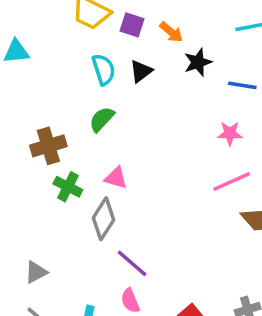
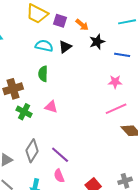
cyan semicircle: (104, 69) -> (44, 46), turned -60
green semicircle: (102, 119) -> (43, 74), turned -42
gray diamond: (104, 219) -> (32, 151), moved

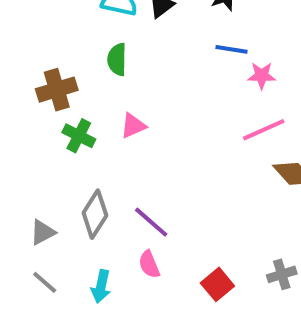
blue line: (122, 55) -> (232, 49), moved
pink triangle: (51, 107) -> (133, 126), turned -40

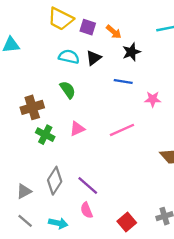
blue line: (232, 49) -> (123, 81), moved
green semicircle: (117, 59) -> (68, 90), turned 144
pink line: (264, 130) -> (122, 130), moved
cyan arrow: (101, 286) -> (58, 223), turned -90

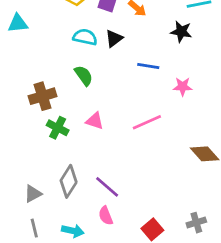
black star: (131, 52) -> (181, 32), moved, turned 30
pink triangle: (77, 129) -> (95, 121), turned 42
gray line: (25, 221) -> (34, 228), turned 35

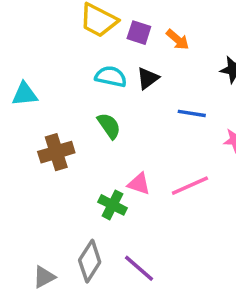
cyan triangle: (18, 23) -> (25, 94), moved
pink triangle: (95, 121) -> (139, 184), moved
green cross: (58, 128) -> (113, 205), moved

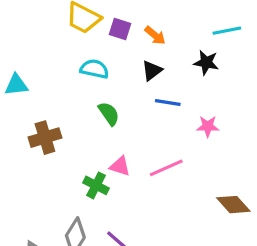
black triangle: (148, 78) -> (152, 71), moved
green semicircle: (109, 126) -> (109, 114), moved

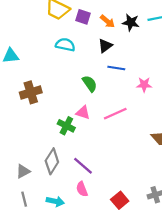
black star: (206, 63) -> (131, 22), moved
green semicircle: (109, 114) -> (90, 84), moved

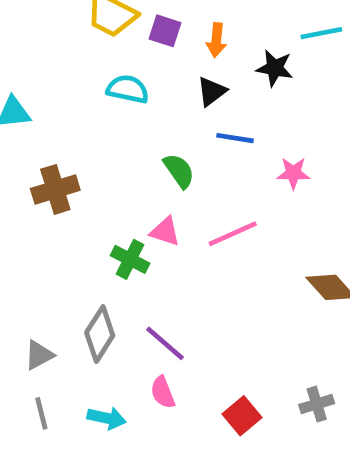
orange arrow: (107, 21) -> (216, 40), turned 56
black star: (131, 22) -> (275, 68), moved

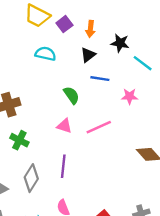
purple square: (165, 31) -> (64, 24), turned 35
cyan line: (321, 33) -> (143, 63), moved, turned 48
green cross: (130, 259) -> (19, 140), moved
purple line: (165, 343) -> (63, 166), moved, turned 55

